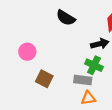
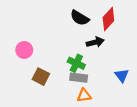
black semicircle: (66, 18) -> (80, 18), moved
green cross: (94, 65) -> (76, 63), moved

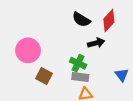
pink circle: (24, 50) -> (28, 50), size x1.5

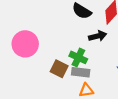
brown square: (44, 76) -> (59, 69), moved

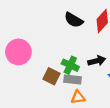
black arrow: (98, 36) -> (97, 61), moved

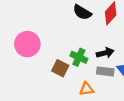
gray rectangle: (73, 80) -> (105, 71), moved

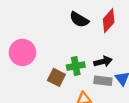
green cross: (79, 57) -> (76, 66), turned -35

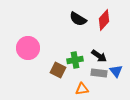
black arrow: (103, 61) -> (99, 56), turned 49

